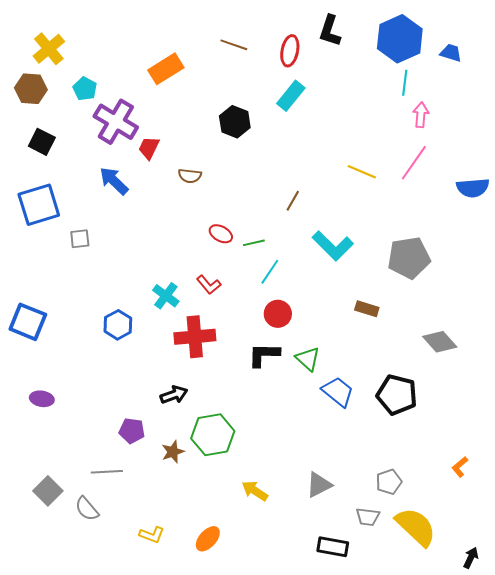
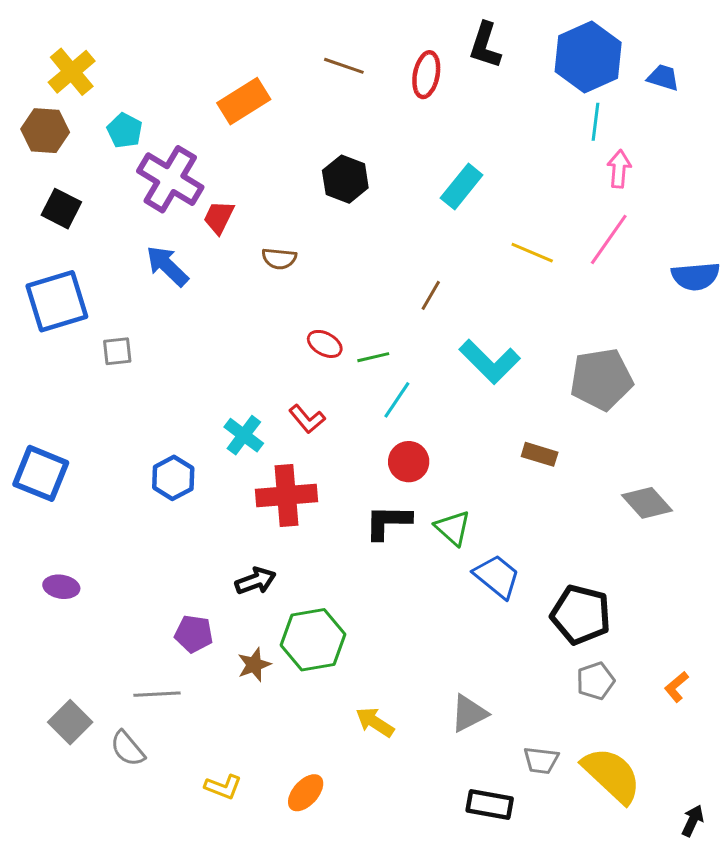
cyan rectangle: (291, 96) -> (462, 186), moved
black pentagon: (397, 395) -> (581, 615), moved
gray pentagon: (389, 482) -> (595, 681), moved

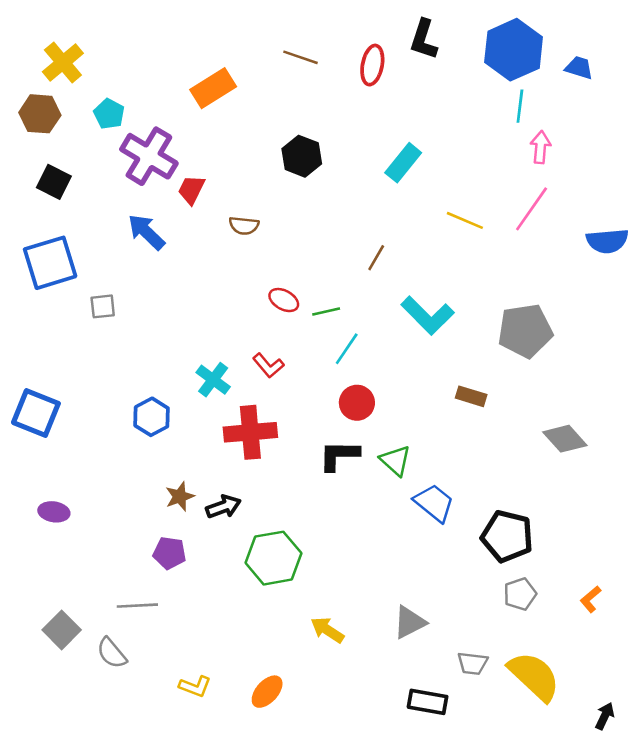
brown star: (254, 665) -> (180, 496), moved

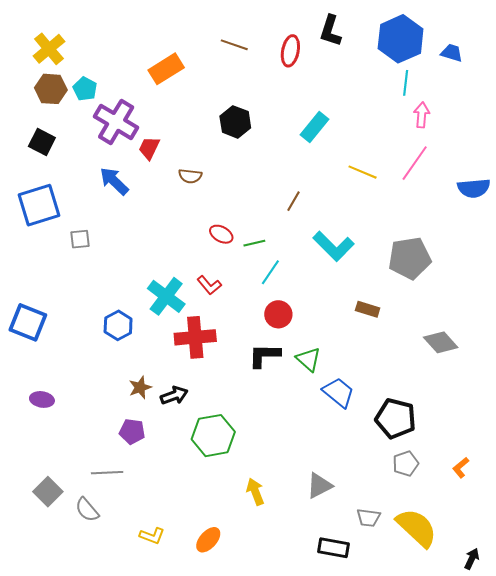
brown hexagon: (40, 114) -> (51, 89), moved
cyan cross: (213, 380) -> (166, 296), size x1.4
yellow arrow: (327, 630) -> (255, 492), turned 36

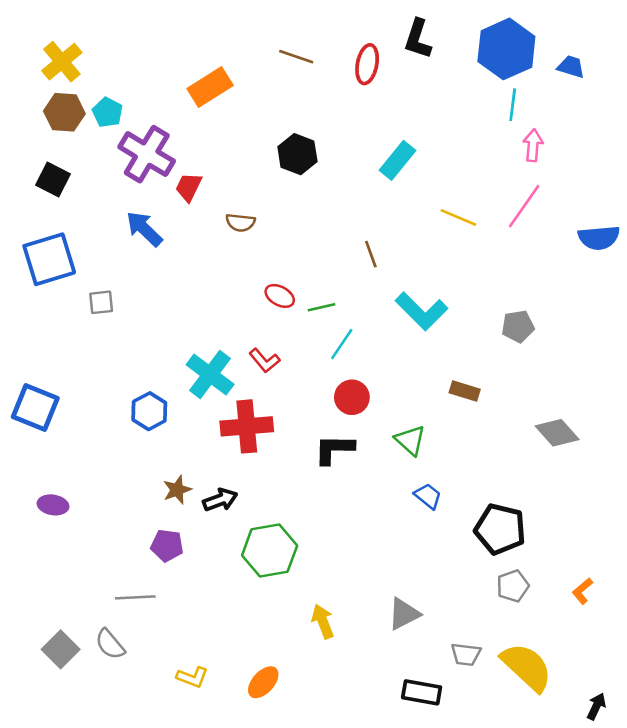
brown line: (293, 201) -> (371, 254), turned -50
gray pentagon: (410, 258) -> (518, 326), size x0.6
green triangle: (308, 359) -> (410, 440), moved
blue trapezoid: (338, 392) -> (428, 496), size x0.7
gray square: (48, 492) -> (61, 649), moved

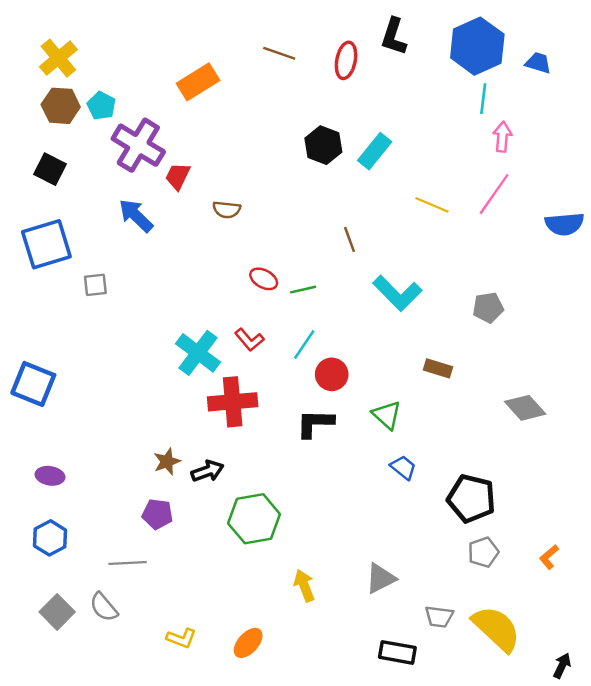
black hexagon: (297, 154) -> (323, 145), moved
cyan line: (342, 344) -> (304, 345), moved
blue hexagon: (149, 411) -> (50, 538), moved

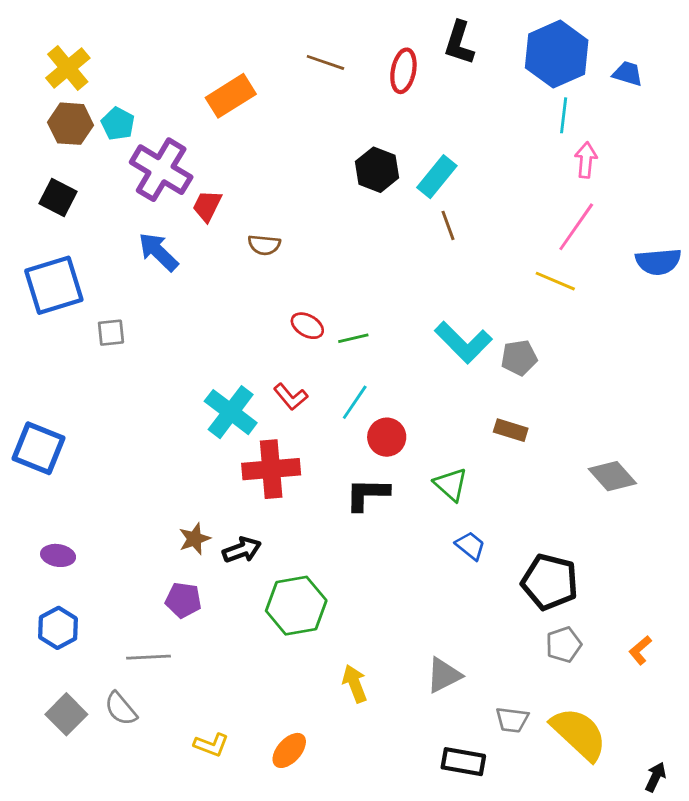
yellow line: (432, 205) -> (555, 281), moved
brown line: (350, 239) -> (448, 225), moved
gray pentagon: (488, 308) -> (519, 358), moved

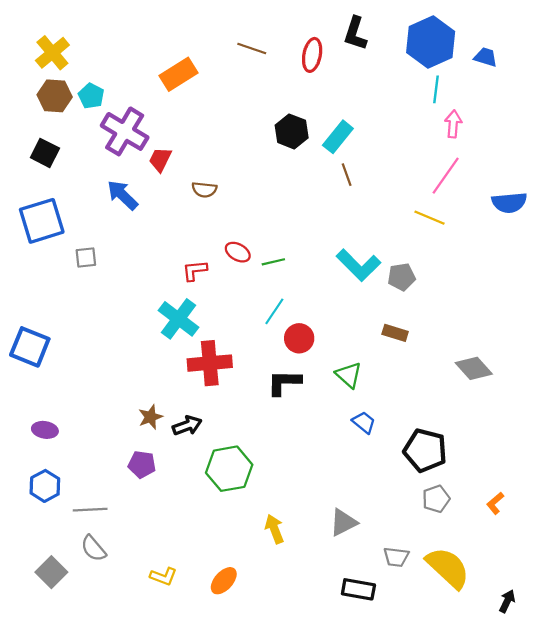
red L-shape: (291, 397) -> (195, 270), moved, turned 124
gray line: (149, 657) -> (90, 510), moved
gray square: (66, 714) -> (51, 572), moved

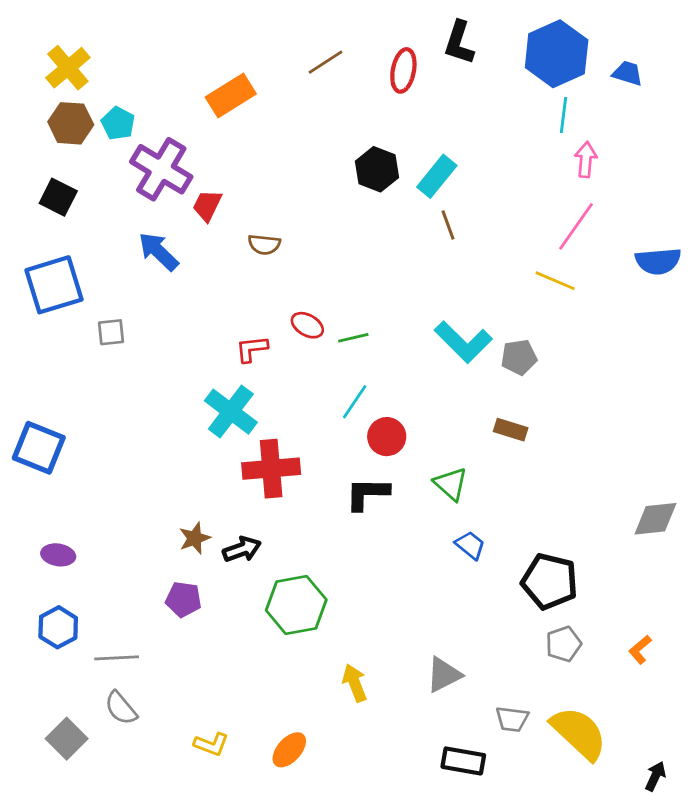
brown line: (252, 48) -> (325, 62), turned -52
gray diamond: (474, 368) -> (655, 519), moved, turned -54

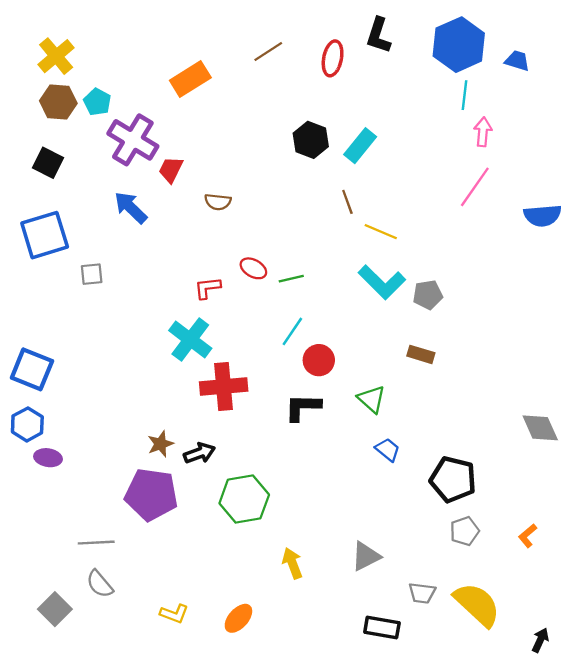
brown line: (448, 225) -> (347, 202), moved
yellow line: (555, 281) -> (381, 232), moved
gray diamond: (655, 519) -> (540, 428), turned 72
purple pentagon: (183, 599) -> (151, 494), size x1.8
blue hexagon: (58, 627) -> (27, 424), moved

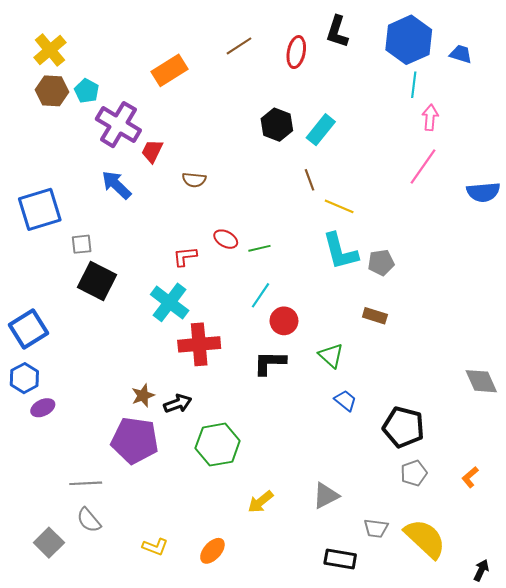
black square: (48, 163) -> (97, 281), moved, size x1.4
cyan L-shape: (382, 282) -> (340, 251), turned 30
blue square: (32, 369) -> (28, 329), turned 36
purple ellipse: (48, 458) -> (43, 408), turned -35
yellow arrow: (292, 563) -> (260, 502), turned -108

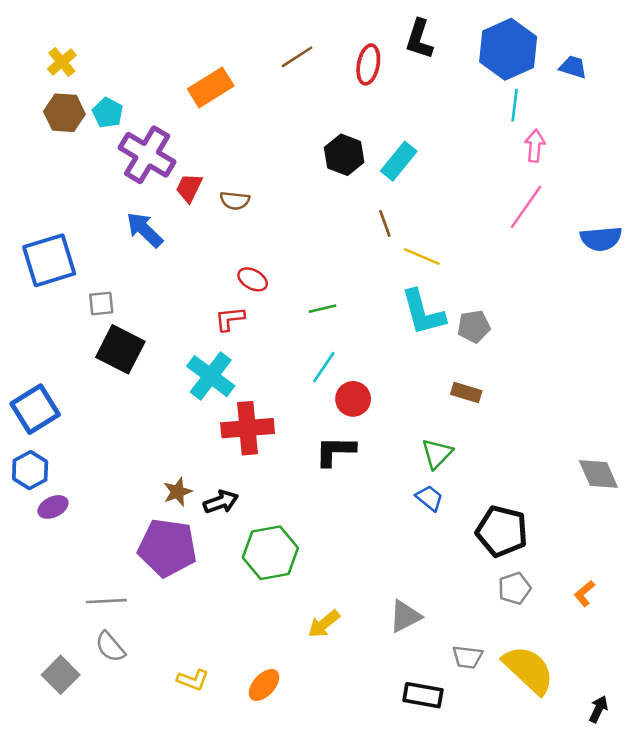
yellow cross: (50, 50) -> (62, 62), size x0.7
brown semicircle: (194, 180) -> (235, 201), moved
red ellipse: (226, 239) -> (253, 279), moved
green triangle: (331, 356) -> (437, 454), moved, turned 32

